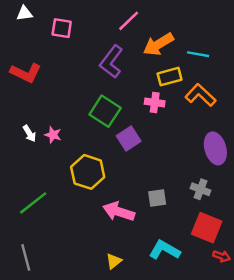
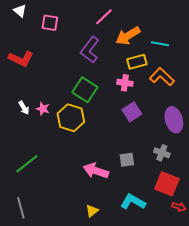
white triangle: (25, 13) -> (20, 11), turned 48
purple square: (129, 138) -> (132, 112), moved
yellow hexagon: (88, 172) -> (71, 118), moved

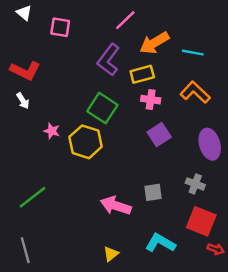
yellow rectangle: (137, 62) -> (142, 74), moved
white arrow: (24, 108) -> (23, 101), moved

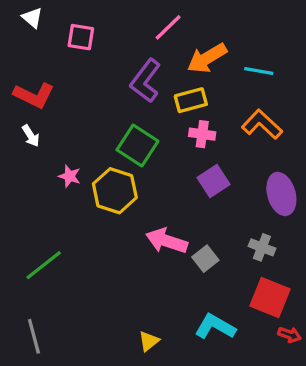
gray square: (153, 192) -> (205, 259), turned -30
pink arrow: (116, 206) -> (167, 241), moved

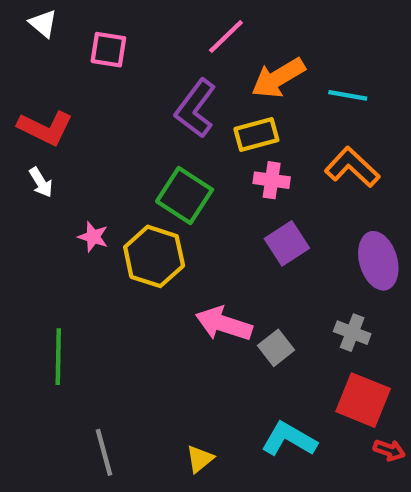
green line: (44, 265) -> (58, 357), turned -51
gray line: (34, 336) -> (104, 452), moved

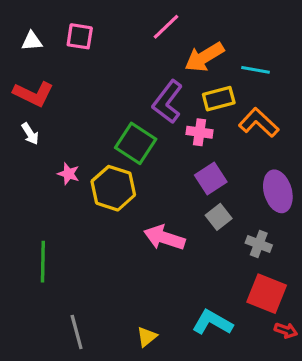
white triangle: (43, 23) -> (32, 41), moved, turned -45
purple L-shape: (195, 108) -> (168, 102), moved
yellow rectangle: (256, 135) -> (219, 99), moved
gray square: (276, 348) -> (219, 217), moved

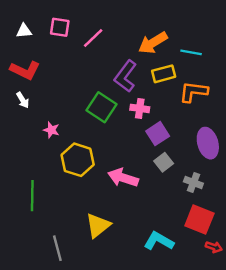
pink line: (166, 27) -> (93, 38), moved
orange L-shape: (259, 123) -> (193, 92), turned -36
pink cross: (200, 132) -> (140, 108), moved
yellow hexagon: (113, 188) -> (78, 160), moved
yellow triangle: (147, 337) -> (98, 226), moved, size x1.6

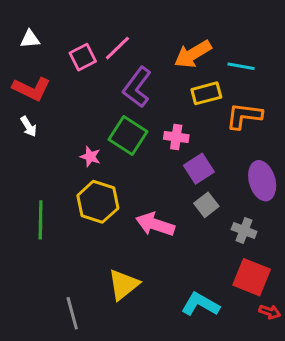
pink square: (60, 27) -> (83, 57), moved, turned -36
purple L-shape: (125, 76) -> (137, 87), moved
pink star: (51, 130) -> (90, 157), moved
green line: (32, 196) -> (41, 220), moved

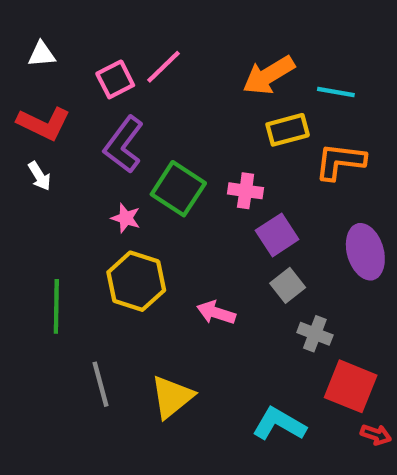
purple L-shape: (137, 87) -> (124, 145), moved
pink arrow: (155, 224) -> (216, 313), size x0.7
gray cross: (244, 230) -> (315, 334), moved
gray line: (72, 313) -> (101, 384), moved

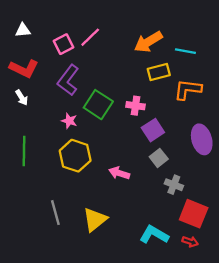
green line: (56, 306) -> (24, 151), moved
red arrow: (376, 435) -> (190, 242), moved

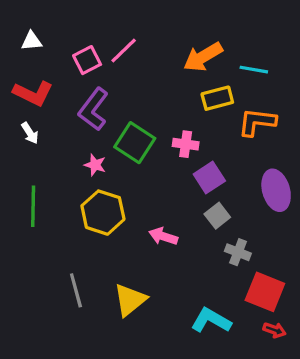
red arrow: (190, 242) -> (274, 330), moved

